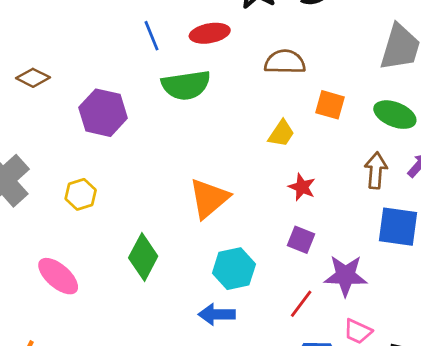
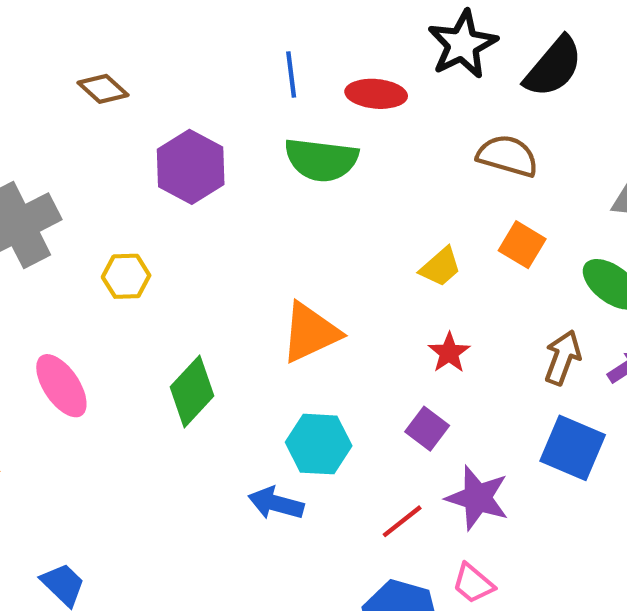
brown semicircle: (285, 62) -> (508, 156), moved

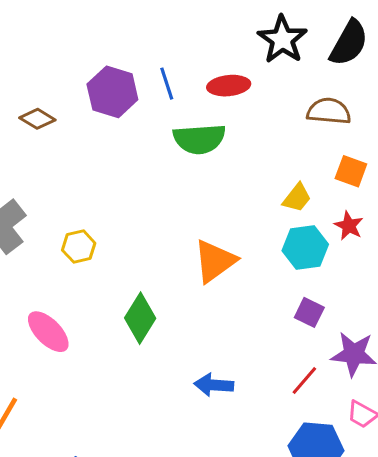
purple hexagon: (191, 167) -> (112, 92), moved
red star: (449, 353) -> (349, 226), moved
cyan hexagon: (319, 444) -> (305, 248), moved

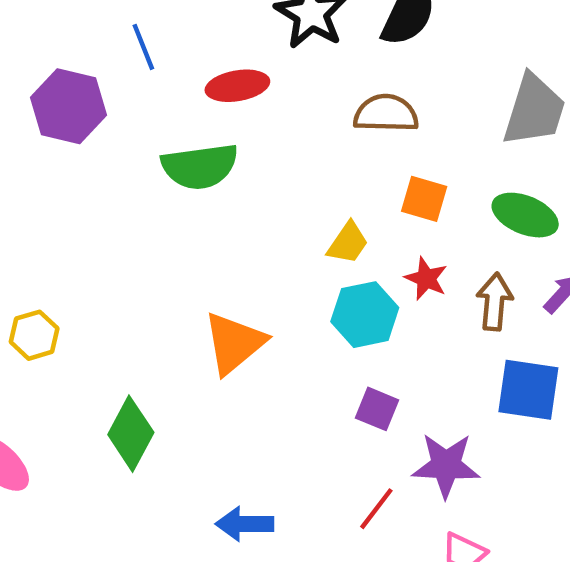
blue line: (167, 84) -> (143, 47), moved

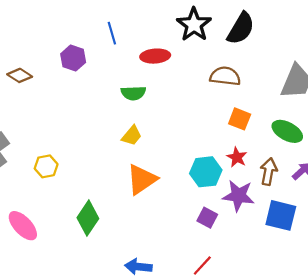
purple hexagon: (68, 106) -> (73, 58), size x0.7
green semicircle: (200, 166) -> (133, 93), size x0.7
yellow trapezoid: (348, 243) -> (132, 136), moved
purple star: (446, 465) -> (238, 196), moved

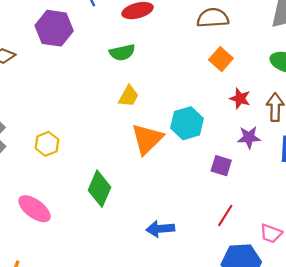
purple hexagon: (73, 58) -> (54, 28), size x1.4
orange square: (240, 119) -> (221, 59), moved, turned 30
cyan hexagon: (206, 172) -> (187, 123), moved
purple star: (238, 196) -> (249, 137), size x0.7

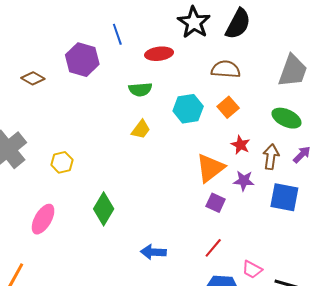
cyan hexagon: (187, 123) -> (188, 109), moved
orange triangle: (147, 139) -> (210, 168), moved
pink ellipse: (35, 209) -> (43, 219), turned 76

